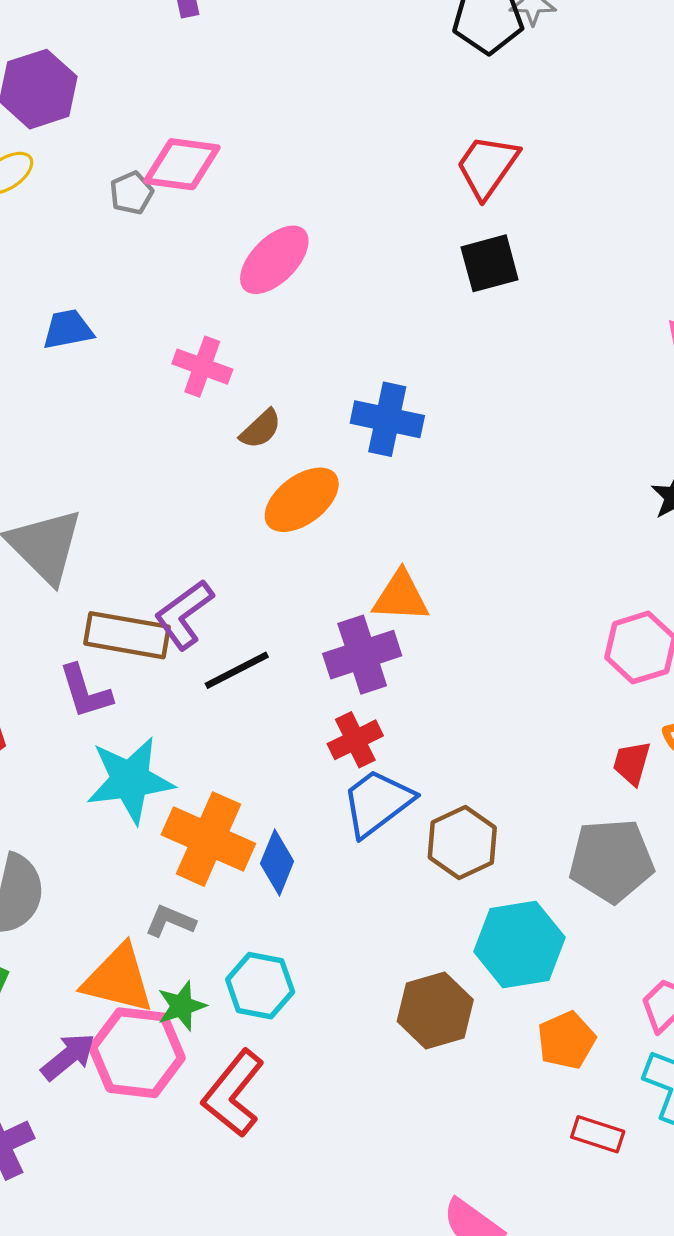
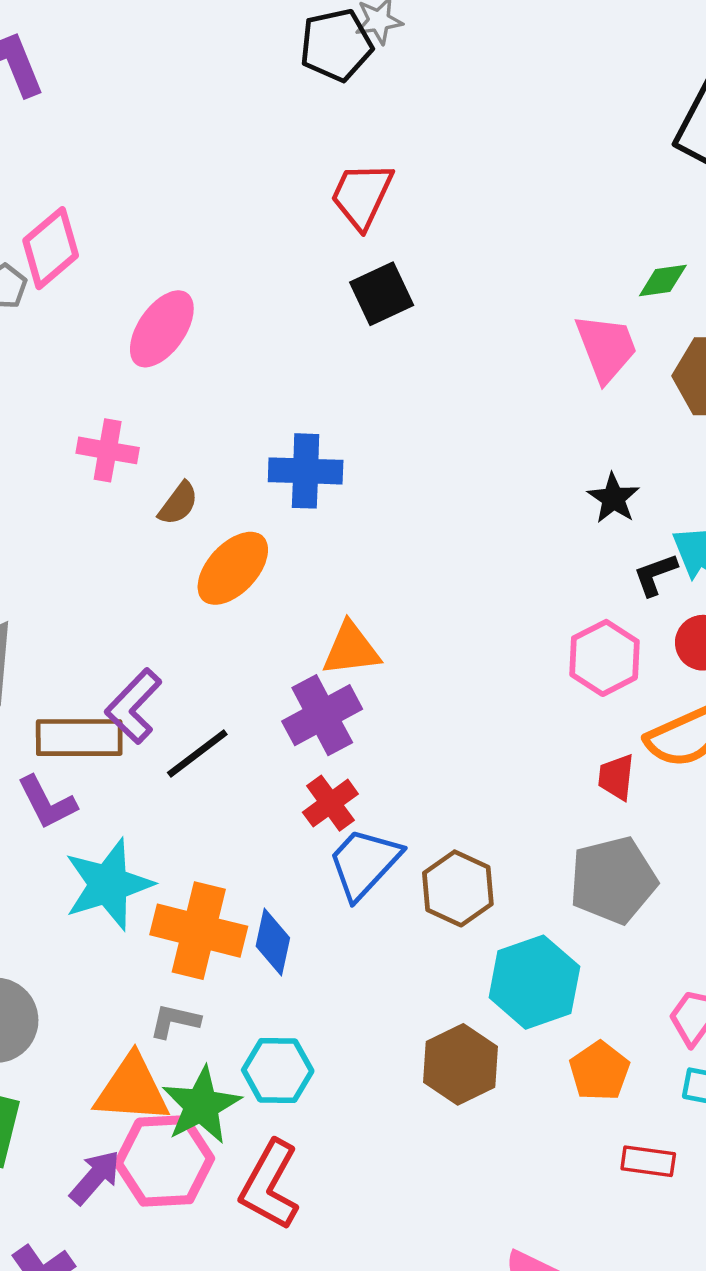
pink diamond: (182, 164) -> (51, 248), turned -38
green star: (182, 1006) -> (201, 1105), size x1.5

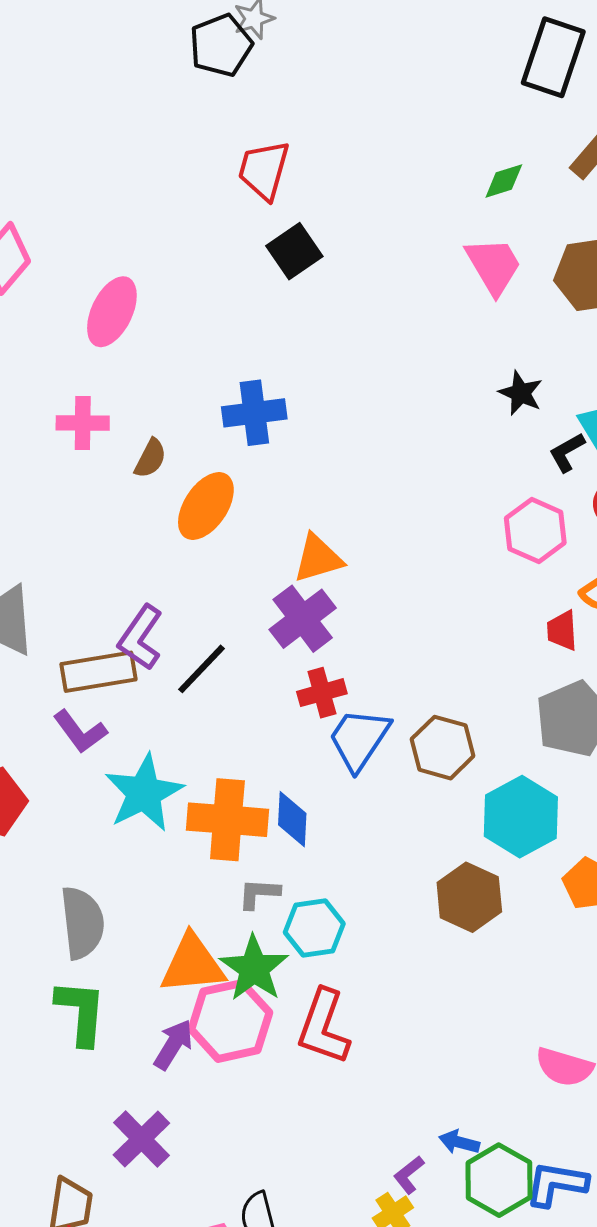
green diamond: (663, 281) -> (504, 181), moved
red cross: (330, 803) -> (322, 693), turned 30
gray L-shape: (175, 1021) -> (259, 894), moved

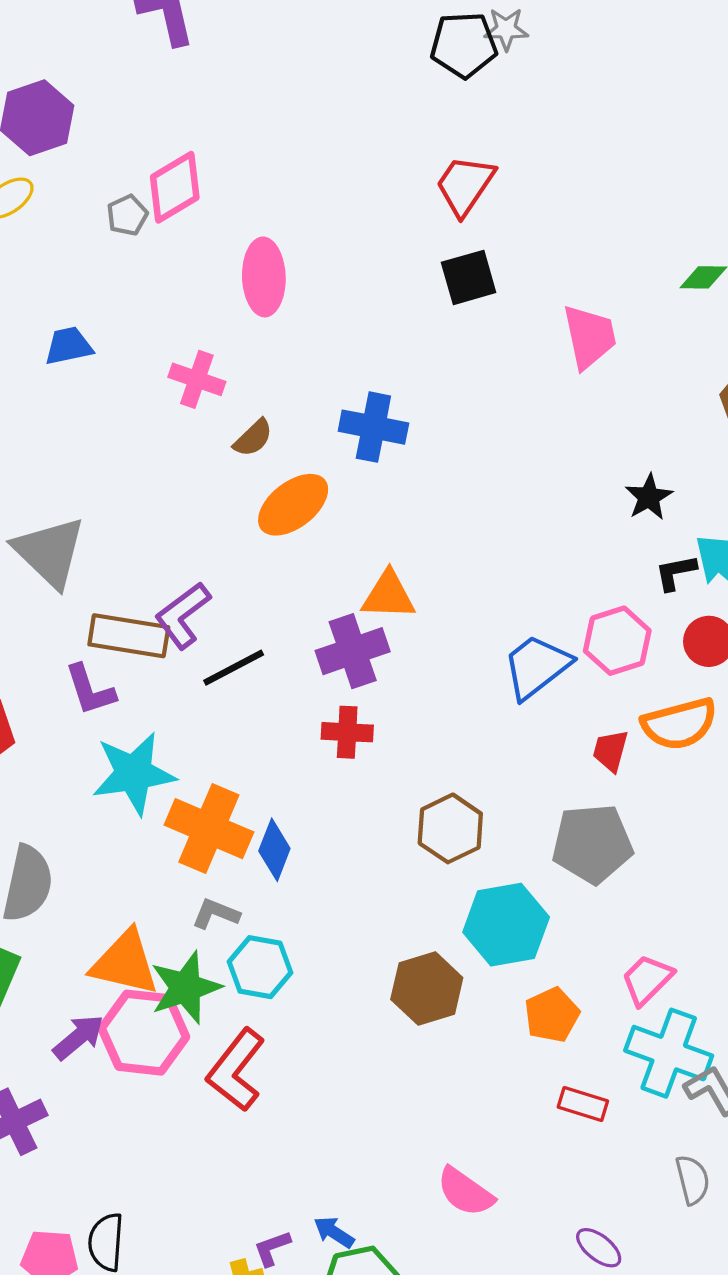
pink trapezoid: (494, 266) -> (589, 337), moved
pink ellipse: (112, 312) -> (264, 277), turned -46
blue trapezoid: (359, 739) -> (537, 667), moved

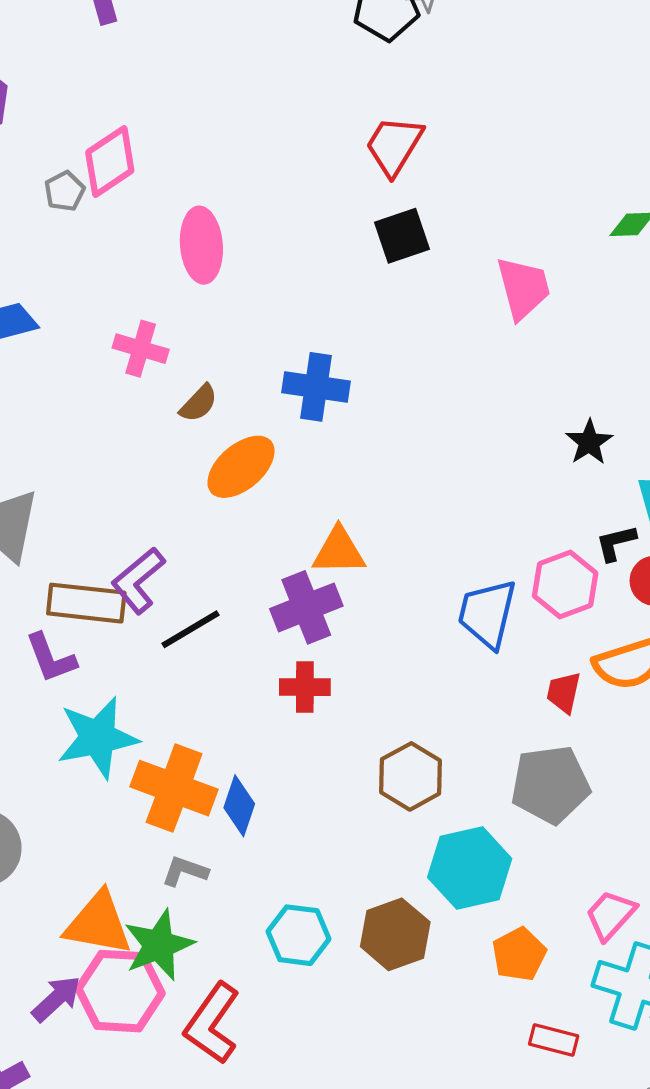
black L-shape: (676, 572) -> (616, 543), moved
blue trapezoid: (537, 667) -> (487, 614), turned -36
cyan hexagon: (260, 967) -> (299, 935), moved

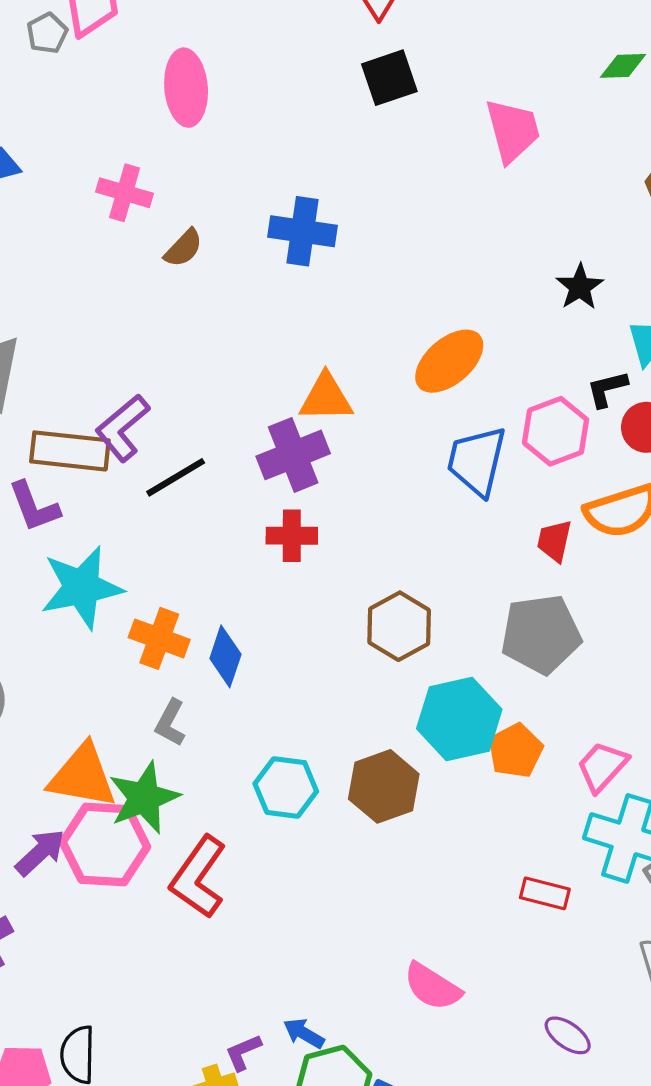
orange ellipse: (241, 467) -> (449, 361), moved
orange cross: (174, 788) -> (159, 638), size x0.7
gray L-shape: (185, 871) -> (170, 723), turned -81
orange pentagon: (519, 954) -> (516, 751), moved

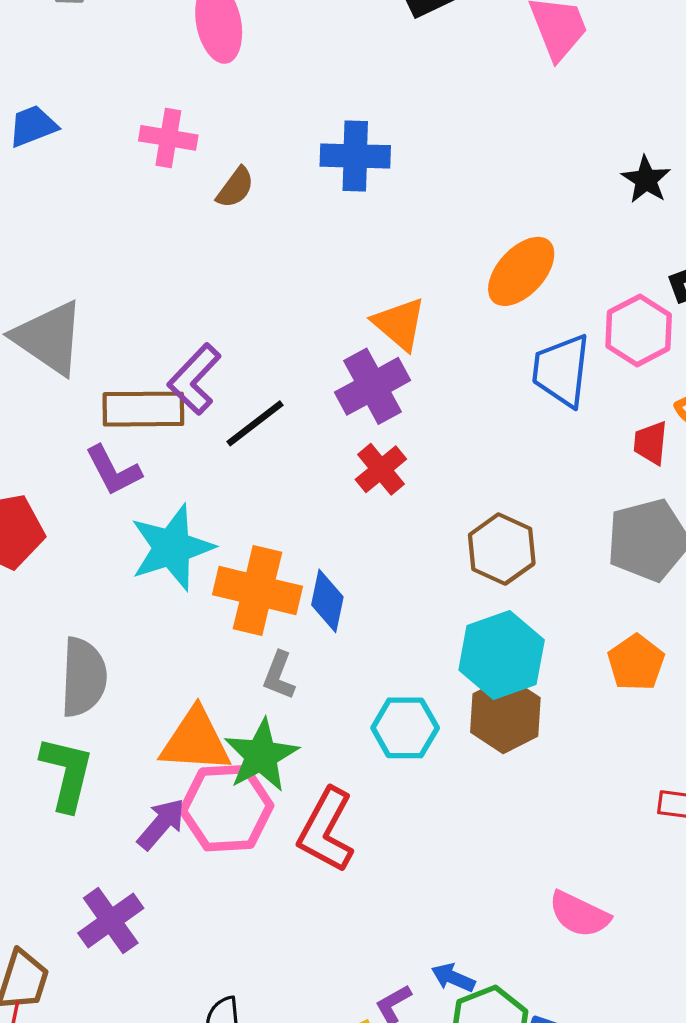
orange triangle: (326, 398) -> (399, 324), turned 48
red cross: (292, 536) -> (381, 469), turned -33
orange cross: (159, 638) -> (257, 590), size x1.4
cyan hexagon: (459, 719) -> (502, 655), moved

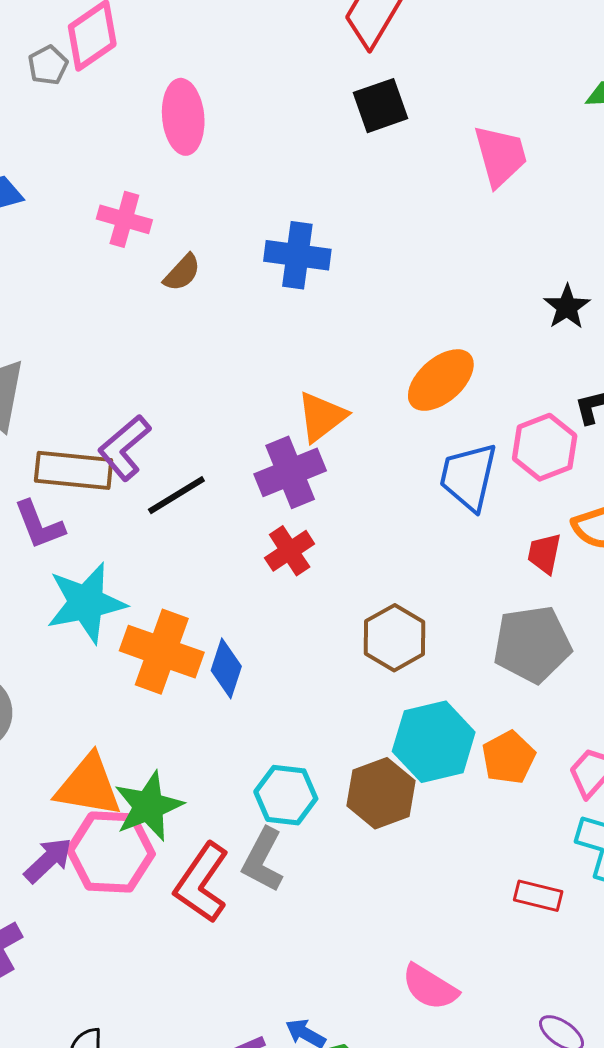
orange triangle: (399, 324) -> (322, 417), turned 36
cyan hexagon: (502, 655) -> (434, 742), moved
gray L-shape: (279, 676) -> (263, 860), moved, size x1.4

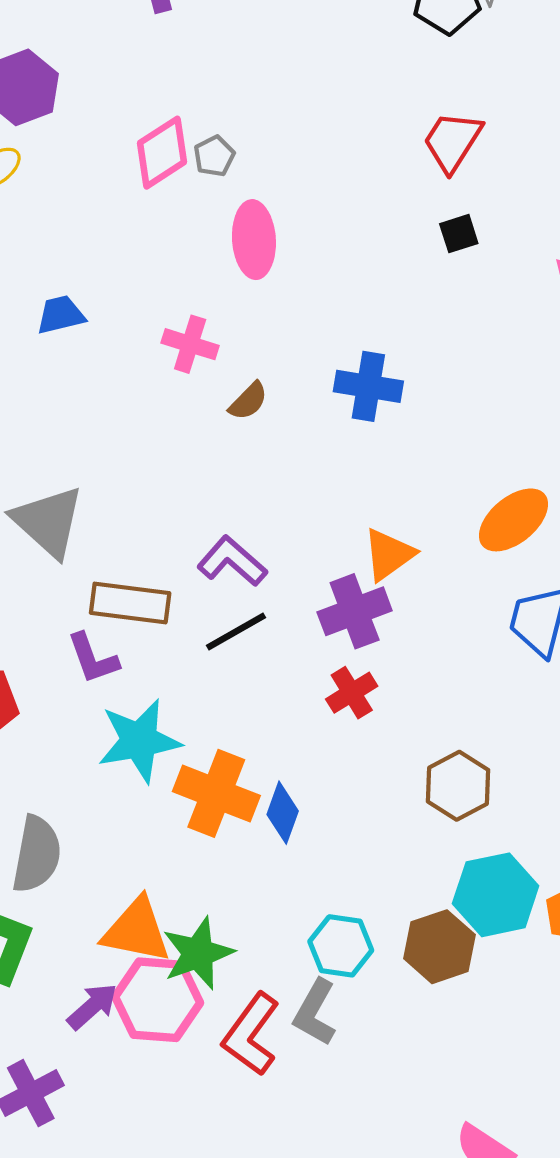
gray pentagon: (48, 65) -> (214, 156), moved
black square: (380, 106) -> (459, 234), size x0.7
purple L-shape: (124, 448) -> (232, 561), moved, turned 80

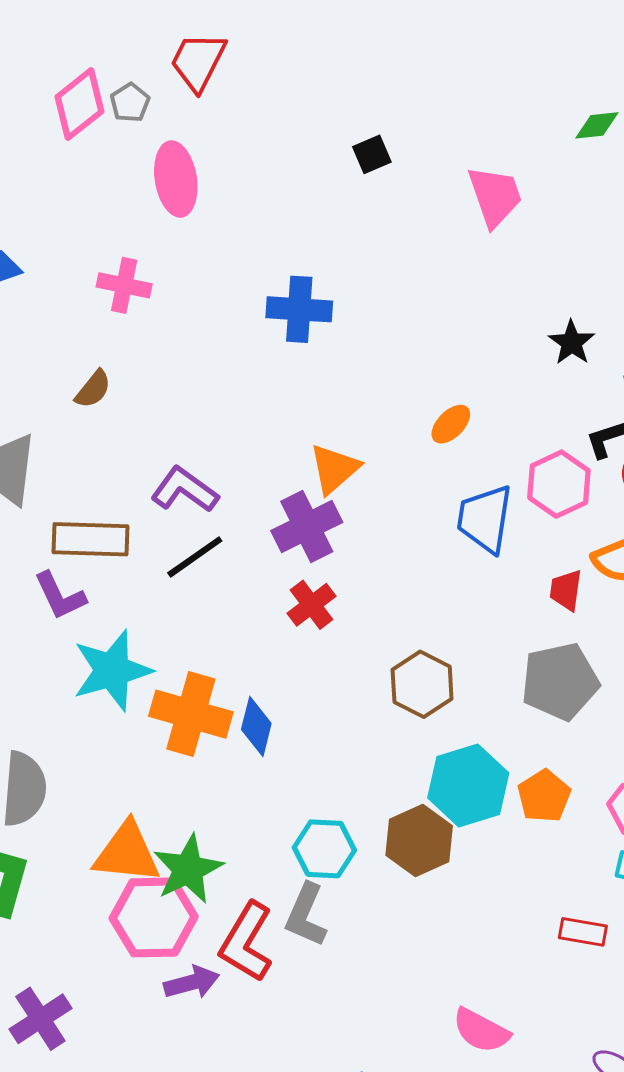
red trapezoid: (452, 141) -> (198, 61), moved
brown semicircle: (248, 401) -> (93, 389), moved
orange ellipse: (514, 520) -> (451, 424), size x0.6
purple arrow: (92, 1006) -> (192, 982), moved, turned 32

